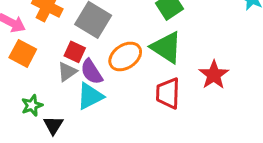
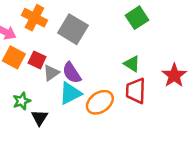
green triangle: (166, 47) -> (132, 64), moved, size x0.6
red square: (75, 52) -> (37, 60), moved
orange ellipse: (125, 56) -> (100, 102), moved

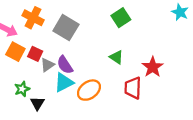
red trapezoid: (136, 91) -> (133, 88), moved

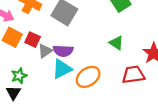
purple semicircle: (65, 65) -> (63, 51), turned -54
red trapezoid: (133, 88) -> (133, 75), turned 80
black triangle: (37, 103) -> (13, 93), moved

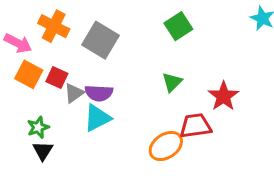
green triangle: (116, 43) -> (172, 82), turned 42
orange ellipse: (88, 77) -> (166, 146), moved
black triangle: (13, 93) -> (43, 151), moved

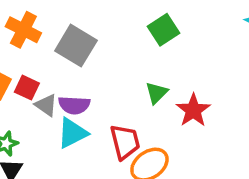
gray triangle: (74, 93) -> (46, 105), turned -50
red star: (223, 96) -> (193, 110), moved
red trapezoid: (195, 126) -> (125, 142), moved, turned 84

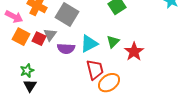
gray triangle: (46, 105) -> (50, 35), moved, turned 32
cyan triangle: (72, 133) -> (89, 44), moved

